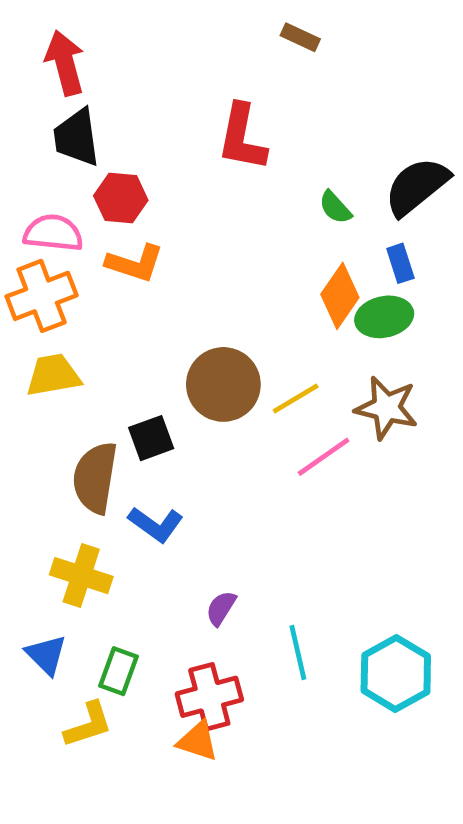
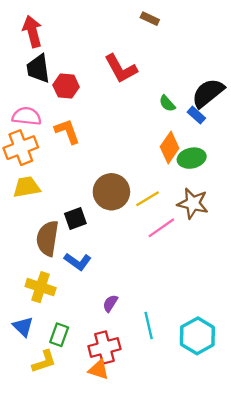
red L-shape: (242, 137) -> (121, 69), turned -40
red hexagon: (121, 198) -> (66, 86), moved
orange L-shape: (135, 263) -> (67, 131), turned -128
blue rectangle: (400, 263) -> (196, 115), moved, turned -30

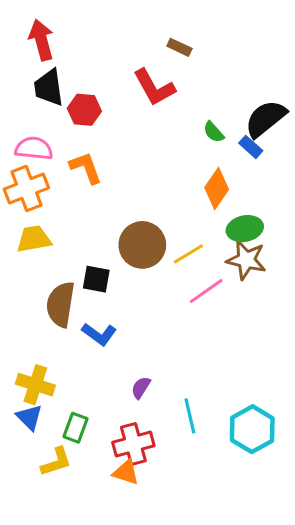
brown rectangle: (150, 19) -> (179, 47), moved
green ellipse: (192, 158) -> (245, 229), moved
black square: (75, 219) -> (96, 279), turned 30
yellow cross: (41, 287) -> (35, 385), moved

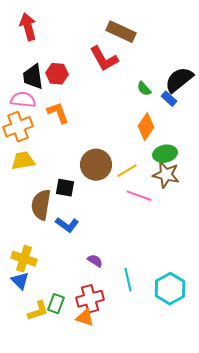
brown rectangle: (179, 47) -> (121, 32), size x1.8
black trapezoid: (49, 87) -> (33, 77), moved
pink line: (206, 291) -> (139, 196), turned 55
purple semicircle: (141, 388) -> (95, 261), turned 91
green rectangle: (75, 428) -> (56, 304), moved

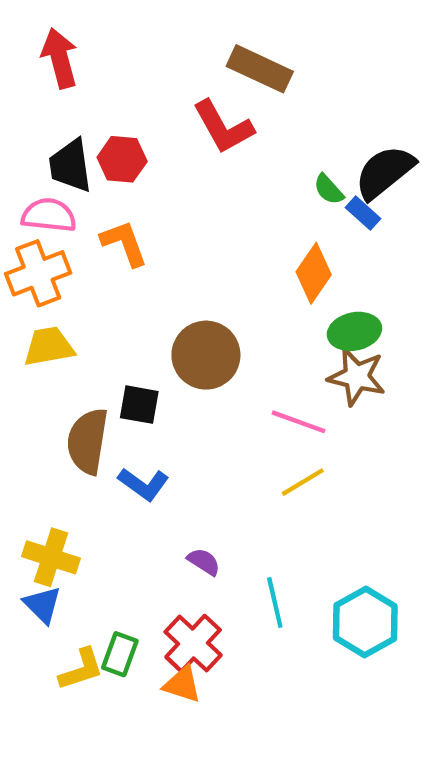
green semicircle: (144, 89) -> (329, 189), moved
yellow line: (127, 171) -> (303, 482), moved
red cross: (90, 299) -> (193, 643), turned -32

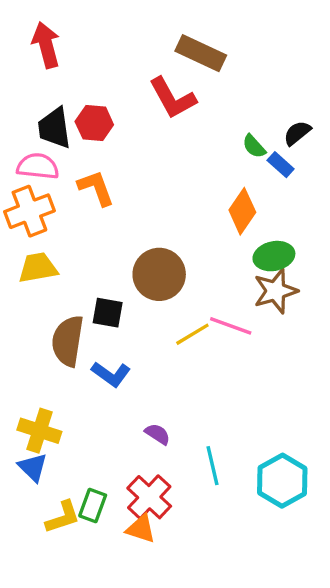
black semicircle: (385, 172) -> (297, 133), size x0.6
brown star: (357, 377) -> (276, 291), turned -30
yellow line: (303, 482) -> (192, 334), moved

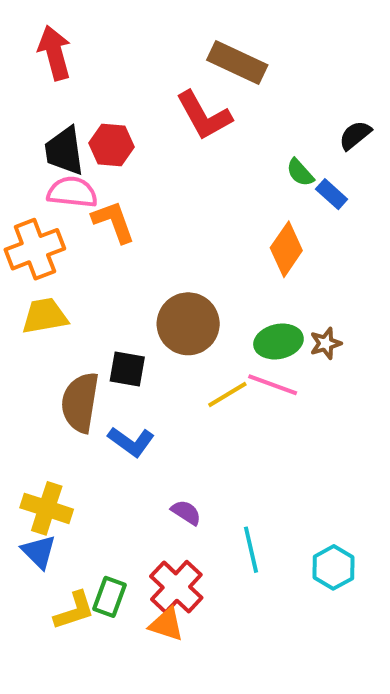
black semicircle: (297, 133) -> (355, 135), moved
pink semicircle: (38, 166) -> (72, 192), moved
green ellipse: (274, 256) -> (278, 341), moved
brown star: (276, 291) -> (326, 343), size x0.6
cyan hexagon: (282, 481) -> (333, 567), size x0.7

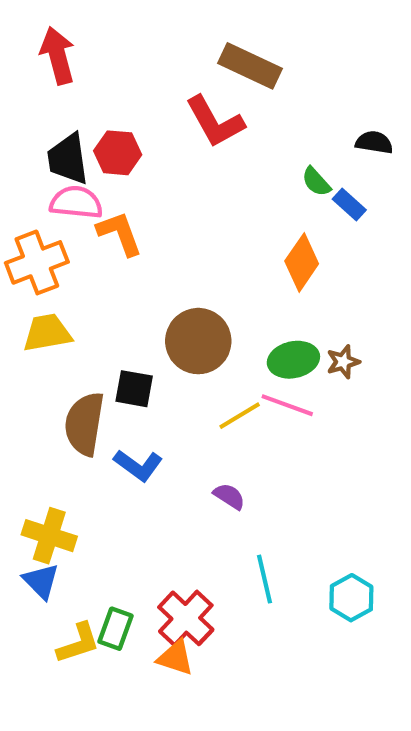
black semicircle: (355, 135) -> (374, 142), turned 48
purple semicircle: (186, 512) -> (229, 496), moved

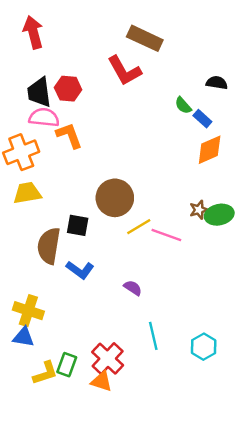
orange diamond: (302, 262) -> (210, 150), moved, turned 32
green ellipse: (293, 360) -> (219, 215), moved
yellow line: (240, 416) -> (139, 227), moved
blue triangle: (41, 581) -> (24, 337), turned -35

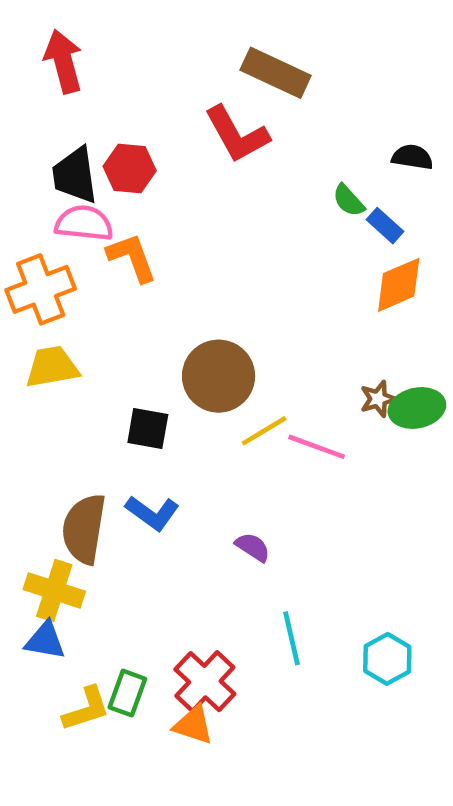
brown semicircle: (49, 246) -> (84, 529), moved

